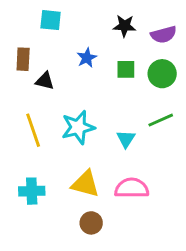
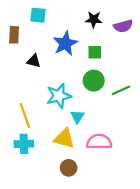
blue star: (87, 58) -> (65, 44), size x1.6
brown rectangle: (23, 59) -> (14, 35), moved
green circle: (162, 74) -> (94, 81), moved
yellow line: (33, 130) -> (25, 115), moved
cyan triangle: (126, 139) -> (77, 117), moved

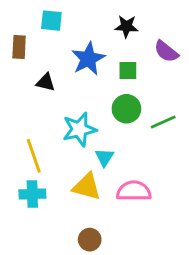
purple semicircle: (123, 26) -> (166, 51), moved, turned 54
brown circle: (69, 168) -> (90, 240), moved

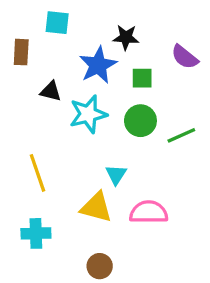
black star: (126, 26) -> (126, 37), moved
cyan star: (79, 129) -> (88, 114), moved
cyan cross: (32, 194) -> (36, 233), moved

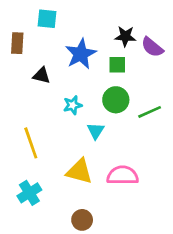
black star: (126, 37) -> (125, 36), moved
cyan star: (88, 114) -> (73, 105), moved, size x0.6
cyan triangle: (116, 175) -> (96, 131), moved
cyan cross: (36, 233) -> (29, 193), turned -30

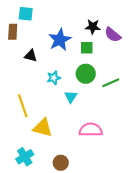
cyan square: (47, 19) -> (26, 14), moved
yellow triangle: (79, 171) -> (43, 128), moved
cyan cross: (29, 193) -> (25, 157), moved

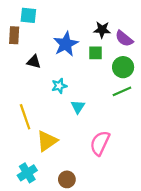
green circle: (86, 74) -> (123, 67), moved
yellow triangle: (43, 128) -> (47, 141), turned -50
pink semicircle: (91, 130) -> (100, 143), turned -65

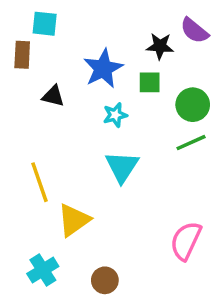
purple semicircle: (124, 39) -> (194, 31), moved
cyan star: (59, 86) -> (115, 115), moved
cyan triangle: (78, 107) -> (122, 167), size x1.5
pink semicircle: (100, 143) -> (186, 241), moved

